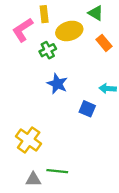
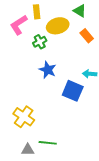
blue square: (87, 109) -> (73, 91), size x1.5

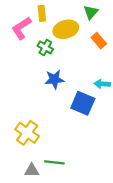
green triangle: (80, 11) -> (91, 12), turned 40
green cross: (40, 42) -> (45, 47), turned -32
blue star: (48, 70) -> (54, 79), turned -30

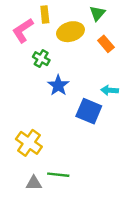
green cross: (45, 47) -> (41, 59), moved
blue star: (54, 79) -> (58, 85), turned -30

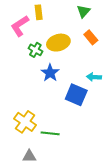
yellow ellipse: (70, 32) -> (58, 43), moved
green line: (58, 175) -> (50, 133), moved

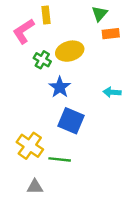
orange rectangle: (91, 37) -> (111, 34), moved, turned -56
blue square: (76, 95) -> (71, 121), moved

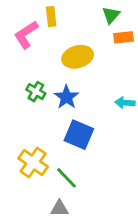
green cross: (42, 60) -> (36, 92), moved
green line: (60, 159) -> (66, 178), turned 40
gray triangle: (35, 187) -> (60, 208), moved

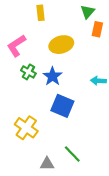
pink L-shape: (26, 35) -> (16, 46), moved
orange rectangle: (123, 37) -> (97, 29), turned -72
green line: (66, 178) -> (72, 154), moved

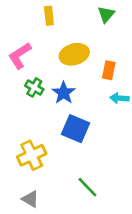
orange rectangle: (97, 29) -> (109, 70), moved
yellow cross: (26, 128) -> (32, 155), turned 30
gray triangle: (47, 164) -> (30, 199), moved, turned 32

